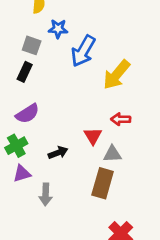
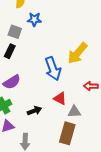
blue arrow: (83, 51) -> (53, 69), moved, turned -50
red arrow: (121, 119) -> (91, 86), moved
red triangle: (93, 136) -> (60, 98), turned -32

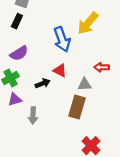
red arrow: (91, 86) -> (102, 67), moved
red triangle: (60, 98) -> (60, 70), moved

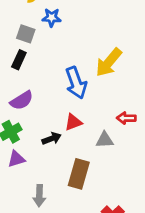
red triangle: (60, 70) -> (73, 122), turned -48
brown rectangle: (77, 107) -> (79, 174), moved
gray arrow: (33, 116) -> (39, 196), moved

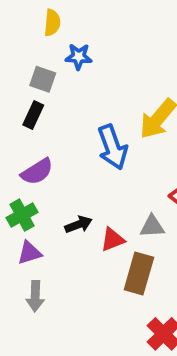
red triangle: (73, 122) -> (113, 240), moved
brown rectangle: (79, 174) -> (139, 273), moved
gray arrow: (39, 196) -> (35, 296), moved

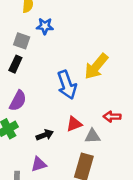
purple semicircle: (37, 172) -> (18, 101), turned -30
red triangle: (113, 240) -> (74, 124), moved
purple triangle: (30, 253) -> (39, 164), moved

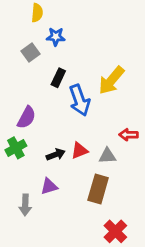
gray square: (22, 41) -> (30, 53), turned 35
black rectangle: (15, 64) -> (58, 78), moved
red triangle: (74, 124) -> (80, 151), moved

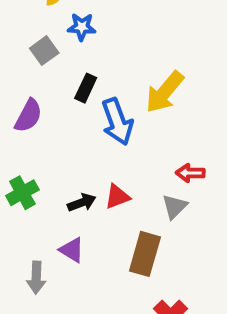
purple semicircle: (27, 117) -> (28, 116), moved
gray triangle: (107, 156) -> (175, 207), moved, turned -42
purple triangle: (49, 186) -> (72, 250), turned 48

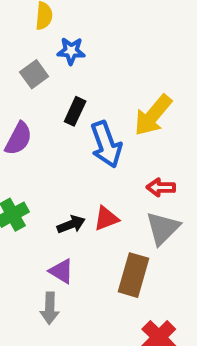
red arrow: (190, 173) -> (161, 187), moved
gray triangle: (175, 207) -> (163, 228), size x1.4
gray arrow: (36, 278) -> (50, 308), moved

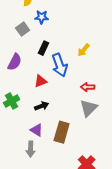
yellow arrow: (153, 115) -> (84, 50), size x0.6
red triangle: (106, 219) -> (41, 81), moved
brown rectangle: (134, 275) -> (62, 132), moved

